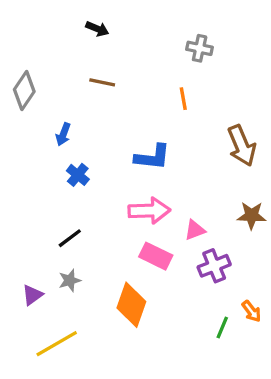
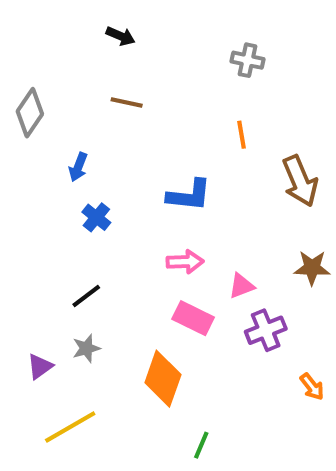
orange line: (183, 99) -> (241, 135), moved
pink arrow: (149, 211) -> (185, 262), size x0.7
green line: (222, 327) -> (201, 445), moved

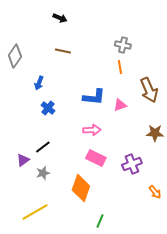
gray cross: (248, 60) -> (123, 45), moved
pink triangle: (241, 286) -> (120, 105), moved
purple triangle: (40, 366) -> (23, 160), moved

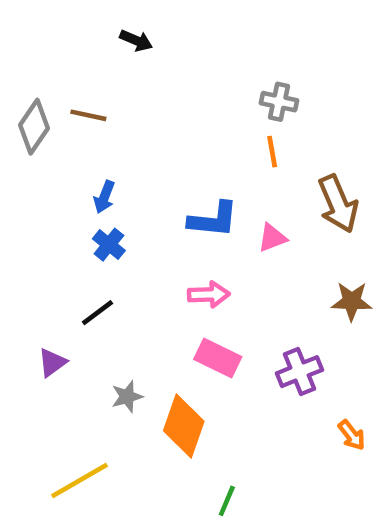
brown line: (63, 51) -> (88, 115), moved
blue arrow: (39, 83) -> (104, 197), moved
black line: (43, 147) -> (98, 313), moved
gray star: (43, 173) -> (127, 397), moved

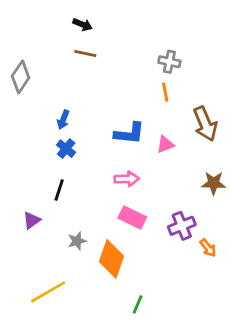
brown line: (88, 115) -> (85, 53), moved
black line: (98, 313) -> (59, 190), turned -35
orange arrow: (352, 435) -> (208, 248), moved

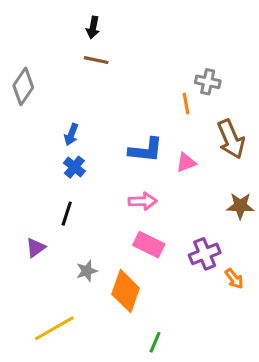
black arrow: (83, 25) -> (93, 28), turned 78
gray cross: (169, 62) -> (208, 82), moved

